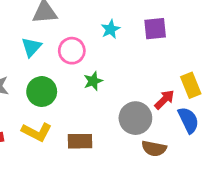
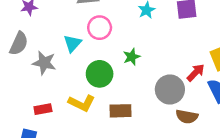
cyan triangle: (31, 47) -> (72, 43), moved
pink circle: (72, 51) -> (100, 28), moved
green circle: (42, 92) -> (100, 74), moved

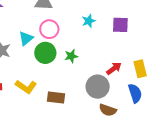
red arrow: (196, 73) -> (114, 68), moved
green circle: (100, 74) -> (45, 53), moved

